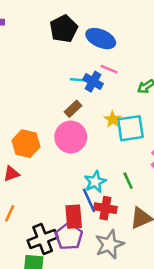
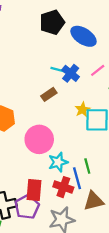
pink line: (109, 69) -> (98, 70), moved, turned -70
pink circle: (71, 137) -> (39, 139), moved
blue line: (89, 200) -> (77, 178), moved

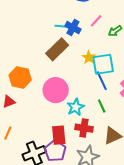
brown rectangle: (49, 94) -> (57, 49), size x1.6
blue line: (77, 178) -> (102, 81), moved

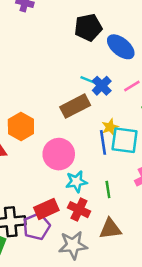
blue line: (102, 81) -> (103, 142), moved
red rectangle: (59, 135) -> (46, 209), turned 54

